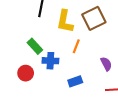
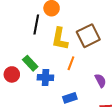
red circle: (26, 73) -> (12, 74), moved

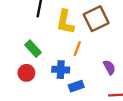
red circle: (12, 74) -> (26, 73), moved
blue cross: (45, 77) -> (61, 70), moved

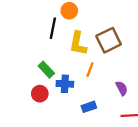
blue cross: (61, 70) -> (65, 84), moved

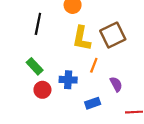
black line: (53, 28) -> (38, 24), moved
green rectangle: (46, 70) -> (35, 66), moved
purple semicircle: (122, 88) -> (116, 84), moved

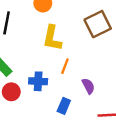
brown square: (113, 35) -> (98, 24), moved
blue rectangle: (93, 103) -> (64, 106), turned -48

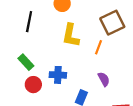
orange line: (65, 66) -> (98, 47), moved

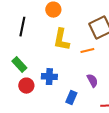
orange line: (98, 47) -> (87, 51), turned 56

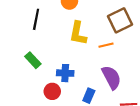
purple semicircle: (92, 81) -> (111, 77), size x1.6
red circle: (26, 86) -> (52, 91), moved

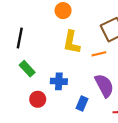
black line: (36, 19) -> (20, 38), moved
red circle: (52, 91) -> (38, 99), moved

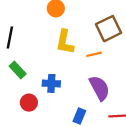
blue rectangle: (82, 104) -> (79, 116), moved

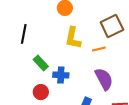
green rectangle: (18, 70) -> (41, 63), moved

